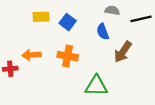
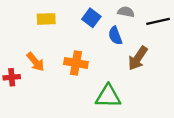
blue square: (68, 22) -> (91, 18), moved
orange arrow: (31, 55) -> (35, 62), turned -126

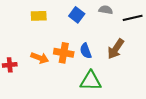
blue semicircle: (115, 36) -> (86, 51), moved
orange arrow: (35, 62) -> (40, 58), moved, turned -30

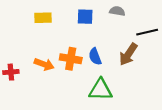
blue square: (77, 15) -> (85, 17), turned -35
black line: (133, 18) -> (147, 32), moved

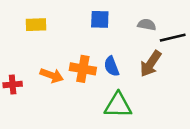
gray semicircle: (117, 11) -> (147, 25), moved
yellow rectangle: (43, 18) -> (36, 25), moved

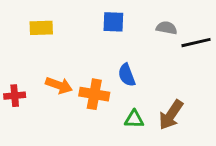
brown arrow: (151, 64) -> (171, 115), moved
orange cross: (83, 69) -> (94, 94), moved
green triangle: (118, 105) -> (134, 119), size x0.6

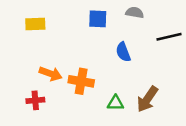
gray semicircle: (167, 28) -> (135, 13), moved
blue semicircle: (127, 75) -> (123, 52), moved
red cross: (15, 96) -> (35, 100), moved

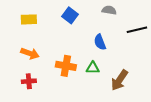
blue square: (98, 19) -> (70, 15), moved, turned 35
orange arrow: (51, 74) -> (30, 53), moved
green triangle: (116, 103) -> (93, 68), moved

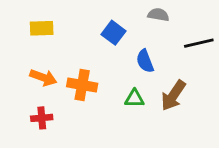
blue square: (70, 15) -> (114, 33), moved
orange cross: (66, 66) -> (82, 85), moved
brown arrow: (119, 80) -> (173, 95), moved

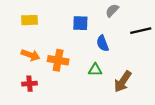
gray semicircle: (158, 15) -> (112, 10), turned -56
blue square: (114, 33) -> (80, 23), turned -35
brown arrow: (173, 95) -> (123, 81), moved

